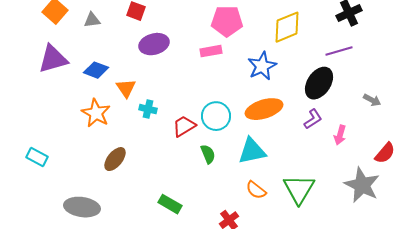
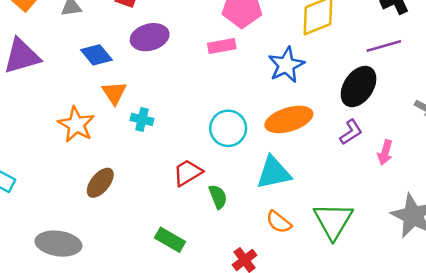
blue diamond: (96, 70) -> (96, 55), moved, turned 30
red trapezoid: (184, 126) -> (188, 173), moved
green semicircle: (208, 154) -> (218, 197), moved

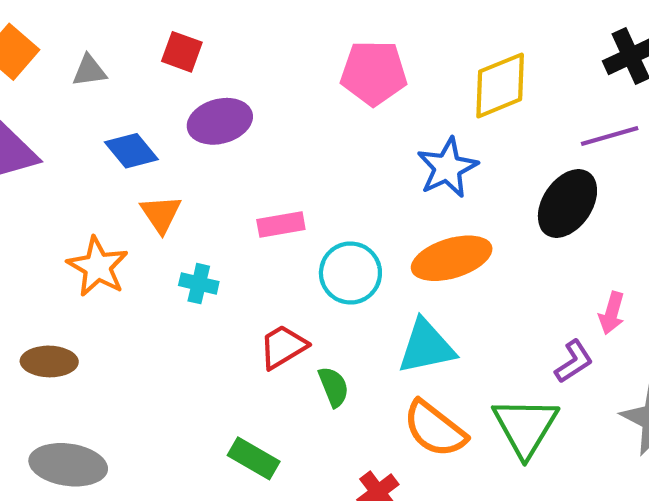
pink rectangle: (222, 46) -> (281, 225), moved
cyan cross: (142, 119) -> (199, 284), moved
purple L-shape: (351, 132) -> (574, 361), moved
brown ellipse: (100, 183) -> (49, 361), moved, turned 52
orange semicircle: (279, 222) -> (435, 429), size x1.5

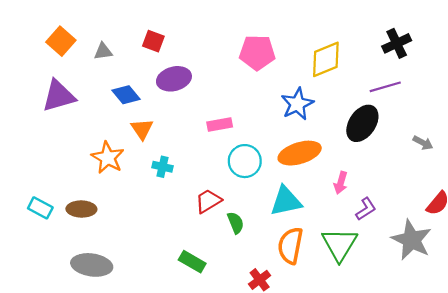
pink rectangle: (281, 225) -> (220, 124), moved
pink arrow: (612, 313) -> (341, 183), moved
orange semicircle: (435, 429) -> (290, 246), turned 63

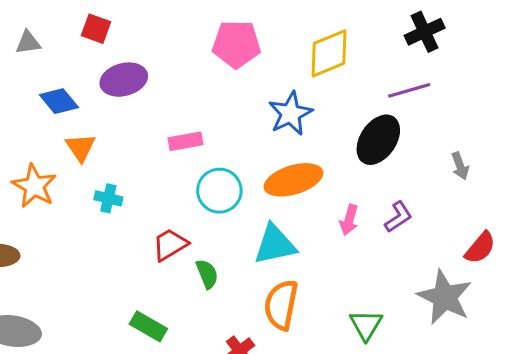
gray arrow: (423, 143) -> (460, 166), turned 42
purple L-shape: (366, 209) -> (398, 217), moved
green triangle: (340, 244) -> (366, 325), moved, size x0.7

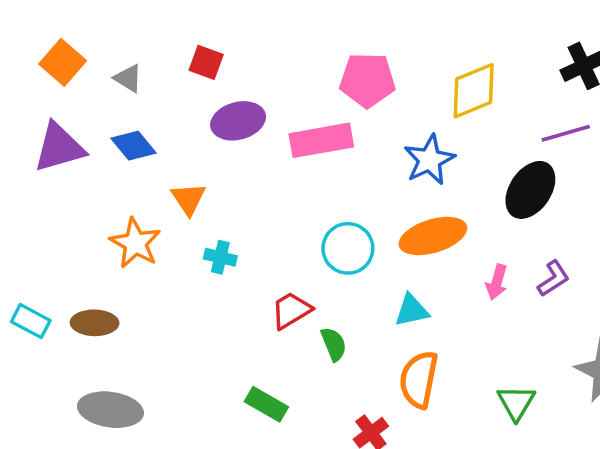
gray triangle: (28, 43) -> (128, 78), turned 40
blue diamond: (59, 101) -> (134, 146), moved
pink rectangle: (185, 141) -> (321, 140), moved, size x1.6
cyan triangle: (275, 245) -> (412, 310), size x0.7

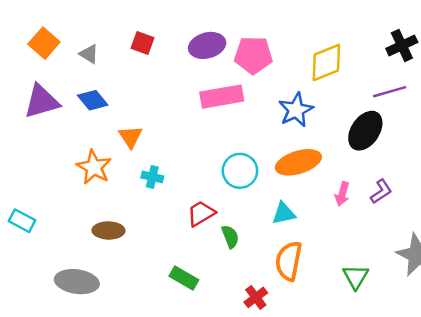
purple ellipse: (238, 121) -> (207, 45), moved
brown ellipse: (95, 323) -> (108, 230), moved

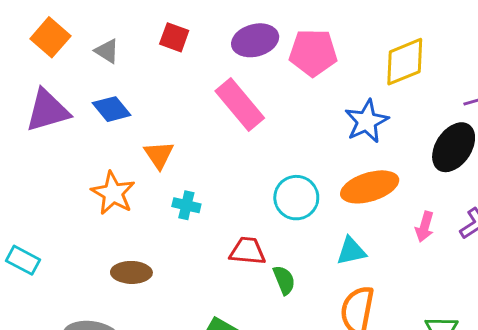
pink rectangle: (222, 97) -> (240, 104), moved, turned 60
red trapezoid: (201, 213) -> (247, 251), turned 36

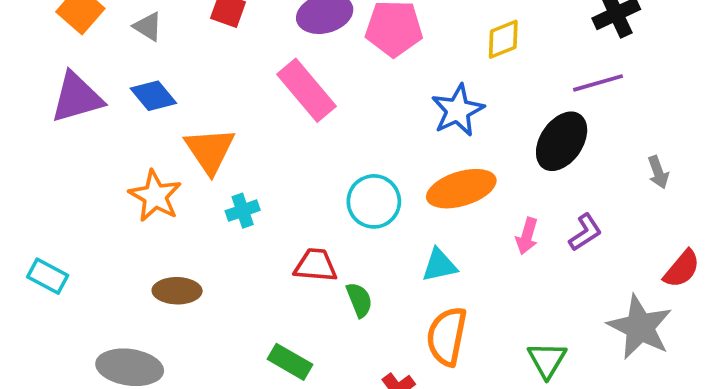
yellow diamond: (405, 62) -> (503, 39), size x0.7
orange triangle: (159, 155) -> (210, 150), size x1.4
cyan cross: (186, 205) -> (243, 211), turned -32

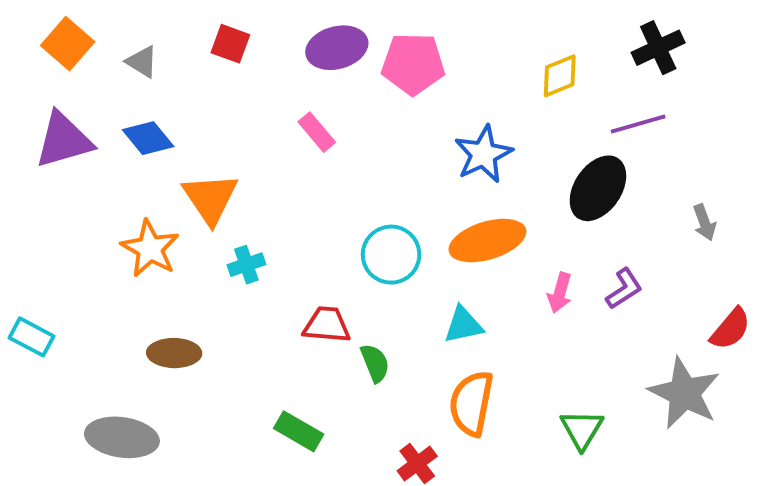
yellow diamond: (503, 39) -> (560, 76), moved
pink rectangle: (306, 90) -> (317, 132), size x0.6

